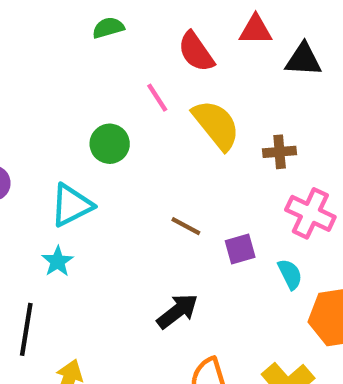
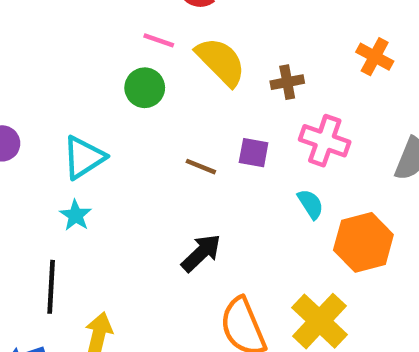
pink line: (157, 98) -> (159, 40), turned -32
green circle: (110, 144) -> (145, 88), moved
purple square: (240, 249) -> (254, 153), moved, turned 32

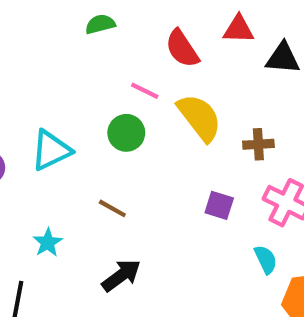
cyan triangle: (84, 157) -> (51, 150), moved
brown line: (201, 167) -> (112, 208), moved
black arrow: (201, 253) -> (121, 275), moved

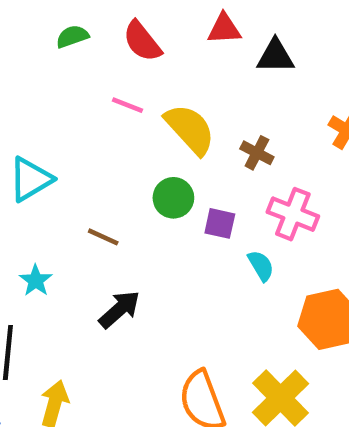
red semicircle: (182, 49) -> (142, 41), moved
green circle: (126, 133) -> (173, 198), moved
brown cross: (258, 144) -> (257, 153), turned 36
cyan semicircle: (266, 259) -> (261, 266), moved

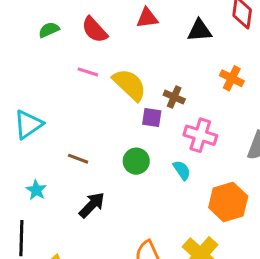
black triangle: (275, 56) -> (199, 30), moved
green circle: (173, 198) -> (136, 161), moved
purple square: (220, 223) -> (152, 117), moved

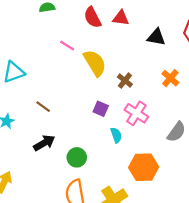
red semicircle: (95, 30) -> (92, 17), moved
purple square: (152, 117) -> (101, 109), moved
green circle: (136, 161) -> (77, 157), moved

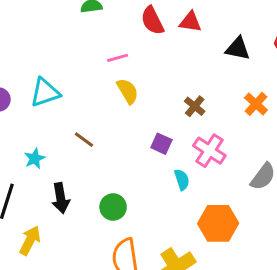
pink line: (67, 46) -> (118, 58), turned -49
yellow semicircle: (95, 63) -> (128, 91), moved, size x0.7
black arrow: (44, 143) -> (61, 198), moved, turned 110
green circle: (77, 157) -> (113, 207), moved

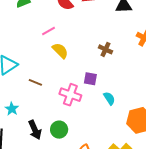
brown line: (84, 140) -> (35, 82), moved
pink cross: (209, 151) -> (70, 95), moved
green circle: (113, 207) -> (59, 130), moved

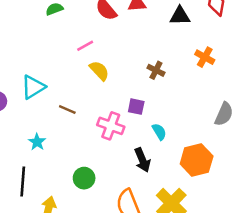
black arrow: (35, 130) -> (142, 160), moved
green circle: (59, 130) -> (84, 178), moved

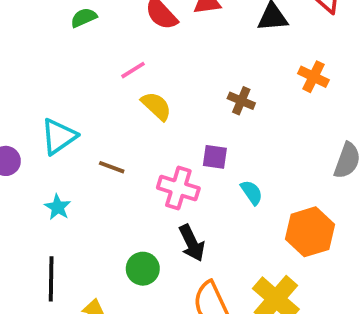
cyan star: (37, 142) -> (58, 207), moved
black arrow: (142, 160) -> (192, 243), moved

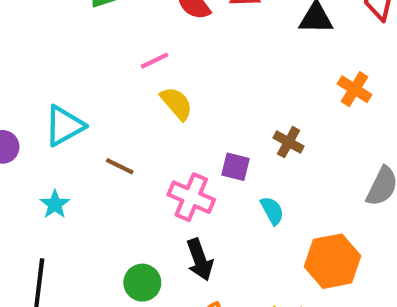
brown cross: (241, 101) -> (289, 142), moved

